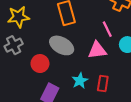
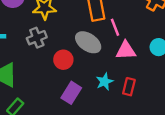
pink line: (107, 29) -> (115, 27), moved

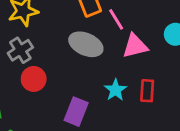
red circle: (63, 60) -> (34, 79), moved

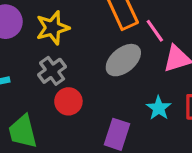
gray ellipse: (86, 44) -> (123, 60), turned -60

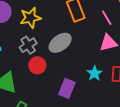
pink line: (155, 31) -> (107, 18), moved
gray ellipse: (123, 60) -> (60, 43), moved

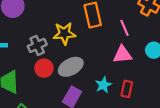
yellow star: (30, 18) -> (64, 33), moved
gray ellipse: (60, 43) -> (71, 67), moved

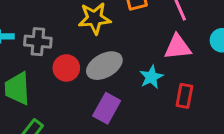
gray cross: (37, 45) -> (38, 42), moved, turned 30
cyan star: (103, 85) -> (151, 77), moved

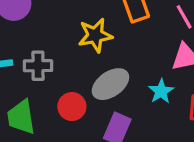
red circle: (66, 68) -> (72, 107), moved

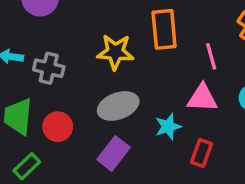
red circle: (72, 107) -> (58, 127), moved

